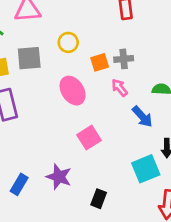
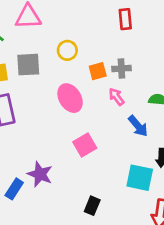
cyan square: (146, 169) -> (140, 178), turned 32
purple star: (59, 177) -> (40, 174), moved

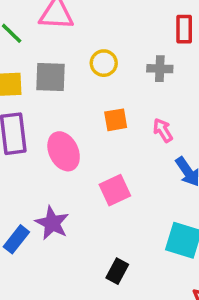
gray cross: (121, 68) -> (160, 69), moved
orange square: (98, 71) -> (116, 120), moved
pink ellipse: (70, 98) -> (64, 151), moved

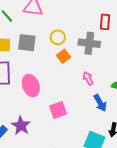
gray cross: (160, 69) -> (89, 43), size x1.5
orange square: (116, 120) -> (64, 56), moved, turned -32

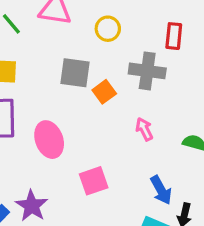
yellow circle: (58, 37) -> (108, 29), moved
gray square: (27, 43) -> (75, 73), moved
blue arrow: (100, 103) -> (161, 190), moved

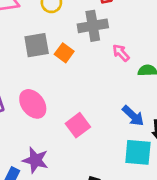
pink arrow: (144, 129) -> (121, 53), moved

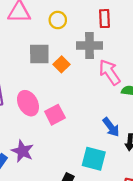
pink arrow: (121, 53) -> (110, 72), size x1.6
pink square: (78, 125) -> (55, 115), moved
cyan square: (138, 152) -> (94, 159), moved

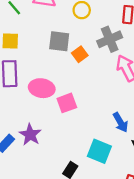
gray cross: (90, 45) -> (110, 39), turned -30
pink ellipse: (28, 103) -> (42, 88), turned -60

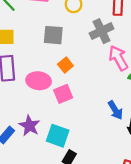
orange square: (80, 54) -> (65, 65), moved
cyan square: (99, 151) -> (58, 136), moved

